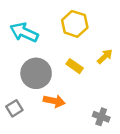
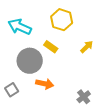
yellow rectangle: (75, 66) -> (51, 47), moved
gray cross: (101, 117) -> (84, 97), turned 32

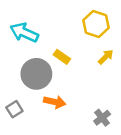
yellow hexagon: (62, 20) -> (96, 24), moved

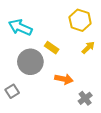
orange arrow: (55, 102) -> (64, 79), moved

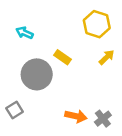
cyan arrow: (20, 27) -> (24, 33), size x0.6
orange arrow: (64, 79) -> (76, 116), moved

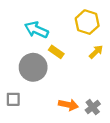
cyan arrow: (24, 33) -> (36, 30), moved, size x1.5
gray square: (15, 110) -> (13, 99), turned 32

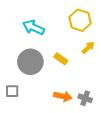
yellow rectangle: (56, 52) -> (61, 59), moved
gray cross: (93, 107) -> (85, 98), turned -32

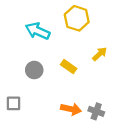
yellow hexagon: (80, 20) -> (77, 18), moved
gray circle: (30, 62) -> (34, 70), size x0.6

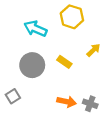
gray circle: (34, 70) -> (32, 65), size x1.5
gray square: (14, 103) -> (13, 96), turned -32

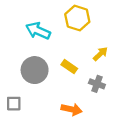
gray square: (13, 96) -> (14, 104), turned 32
gray cross: (90, 104) -> (97, 84), moved

